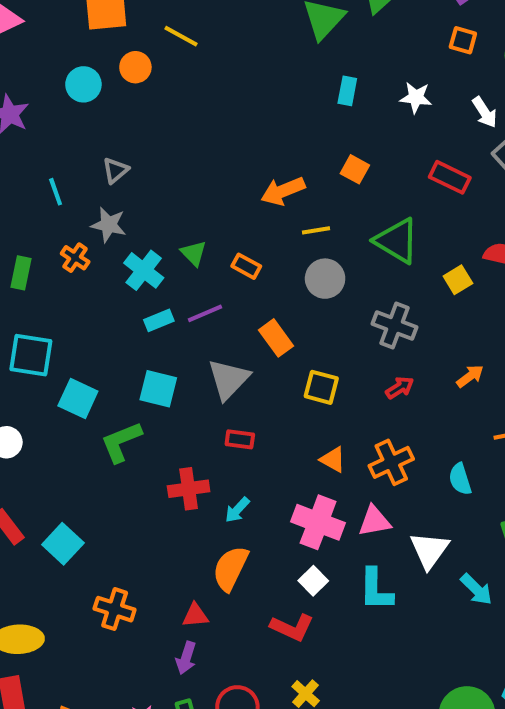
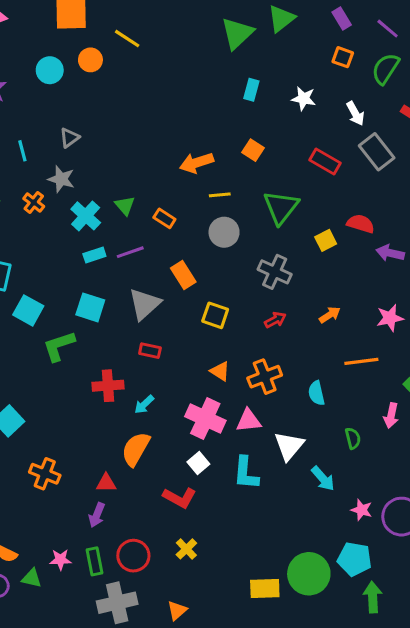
green triangle: (397, 241) -> (281, 207), turned 33

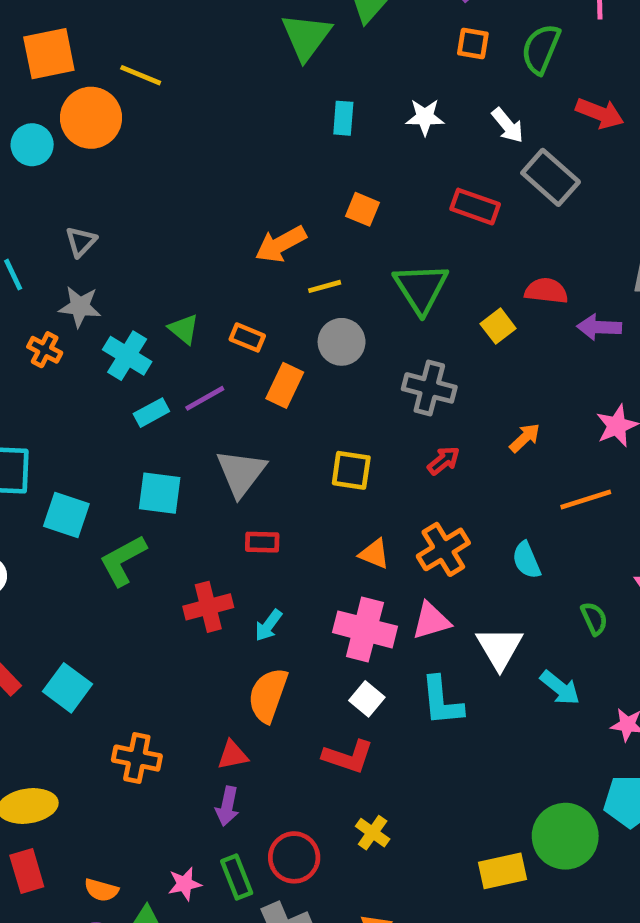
orange circle: (90, 60) -> (91, 118), size x1.6
orange rectangle: (183, 275) -> (285, 385), moved, turned 68

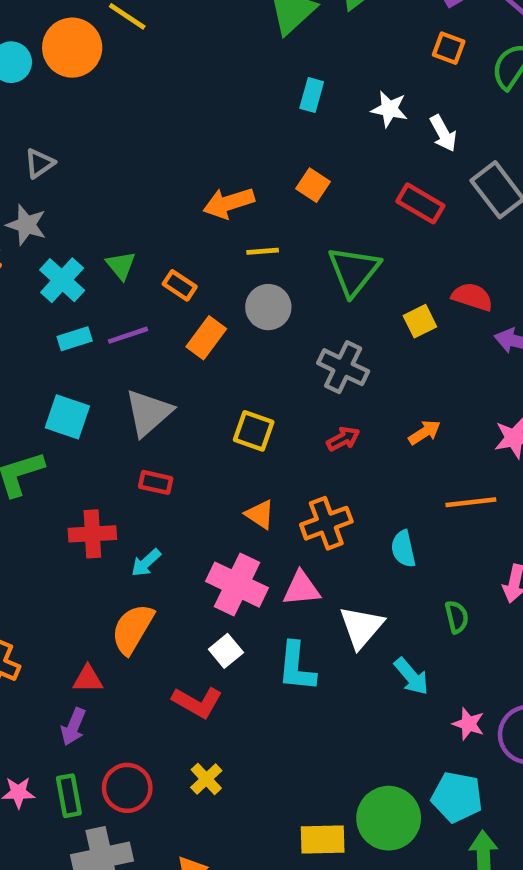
white arrow: (508, 125) -> (443, 133), moved

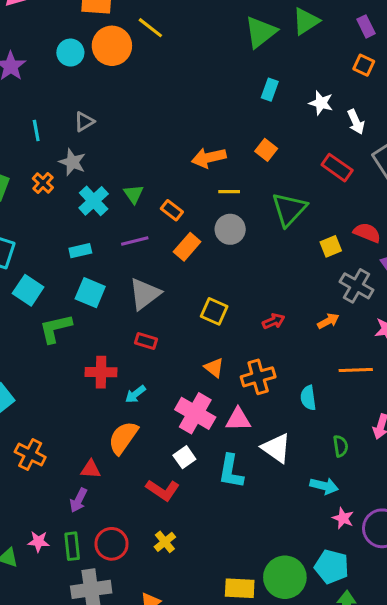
cyan rectangle: (75, 339) -> (80, 251), moved
gray cross: (343, 367) -> (357, 286), moved
white triangle: (361, 627) -> (276, 448), turned -40
cyan arrow: (411, 676) -> (324, 486), moved, turned -40

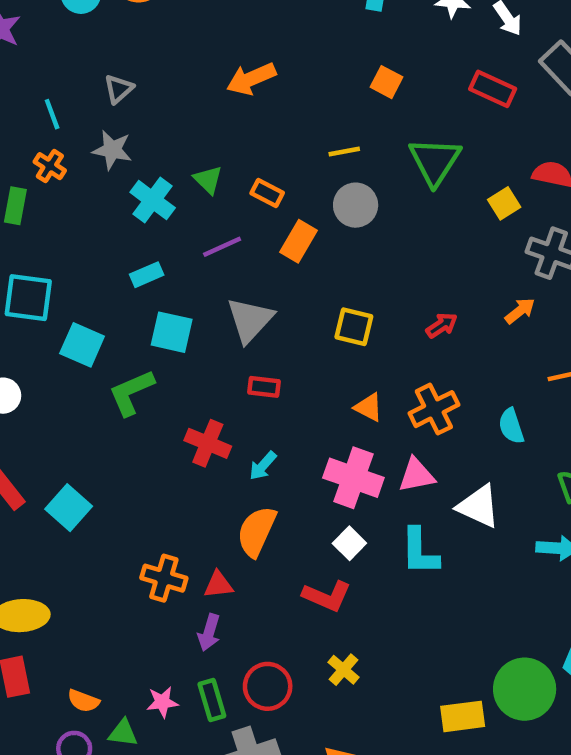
orange arrow: (209, 158) -> (251, 79), moved
orange cross: (43, 183) -> (50, 166), moved
red cross: (101, 372) -> (208, 443), turned 32
orange cross: (30, 454) -> (164, 578), moved

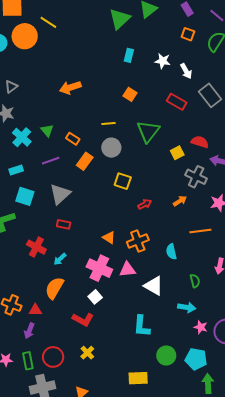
yellow square: (354, 327) -> (123, 181), moved
cyan L-shape: (420, 552) -> (142, 326), moved
green circle: (525, 689) -> (166, 356), moved, size x0.7

